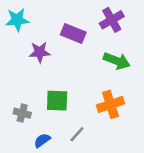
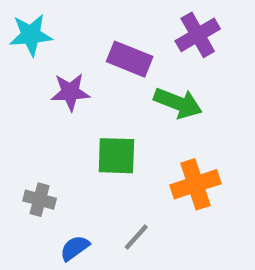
green arrow: (117, 61) -> (178, 103), moved
green square: (57, 101) -> (116, 156), moved

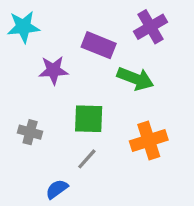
gray cross: (40, 200) -> (30, 132), moved
gray line: (136, 237) -> (87, 159), moved

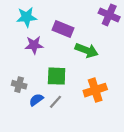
cyan star: (23, 27) -> (27, 17), moved
purple cross: (150, 27) -> (109, 15), moved, turned -36
blue semicircle: (57, 189) -> (36, 100), moved

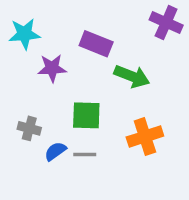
cyan star: (27, 17) -> (24, 34), moved
gray line: (56, 102) -> (85, 154), turned 48

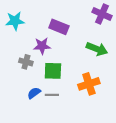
purple star: (52, 68) -> (42, 46), moved
green arrow: (132, 76) -> (97, 49), moved
gray cross: (29, 128) -> (26, 62), moved

